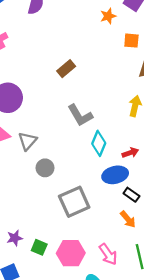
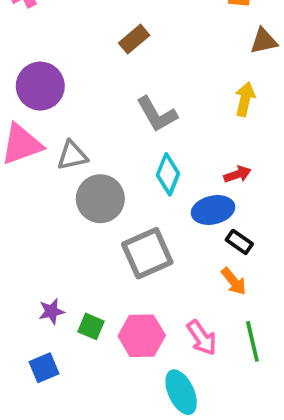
gray triangle: (27, 141) -> (72, 156), turned 36
cyan diamond: (99, 143) -> (168, 174), moved
gray circle: (45, 168) -> (100, 199), size x1.6

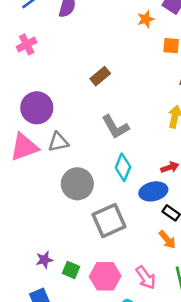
gray triangle: (72, 156) -> (58, 142), moved

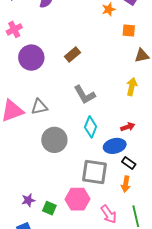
purple circle: (37, 108) -> (31, 58), moved
gray square: (109, 221) -> (95, 172), moved, turned 32
orange arrow: (167, 240) -> (126, 184), turned 49
pink hexagon: (105, 276) -> (77, 199), moved

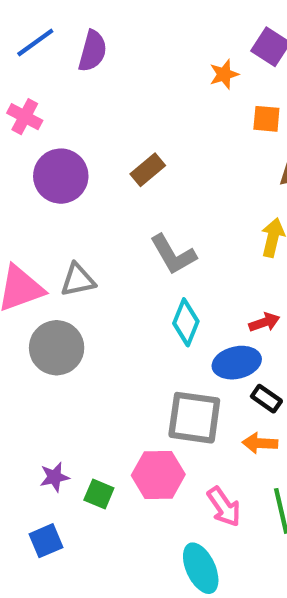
pink cross: (14, 29) -> (25, 117), turned -35
gray circle: (54, 140) -> (57, 348), moved
orange arrow: (126, 184) -> (260, 443), turned 84

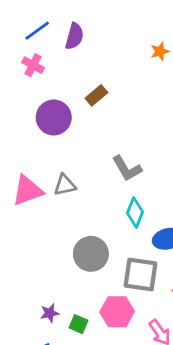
pink cross: (25, 117) -> (33, 65), moved
brown rectangle: (148, 170) -> (96, 95), moved
gray circle: (57, 348) -> (91, 254), moved

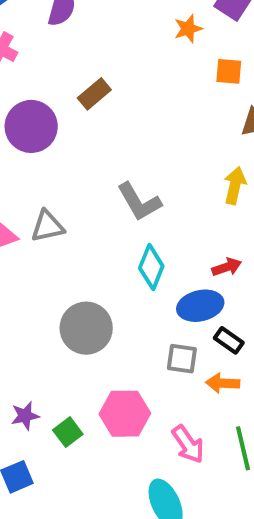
gray square: (141, 275) -> (182, 359), moved, size x0.6
green square: (79, 324) -> (68, 432), turned 30

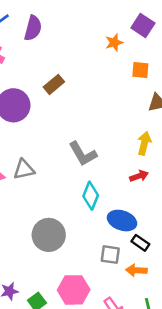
red arrow: (227, 267) -> (139, 176), moved
blue ellipse: (200, 306) -> (122, 221), turned 32

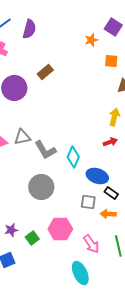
gray L-shape: (83, 154) -> (45, 150), moved

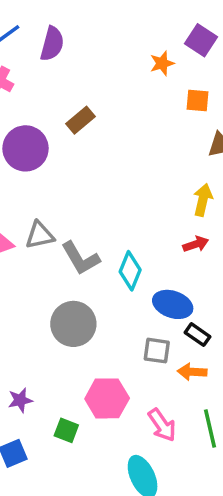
green square: (32, 238) -> (66, 430), moved, turned -32

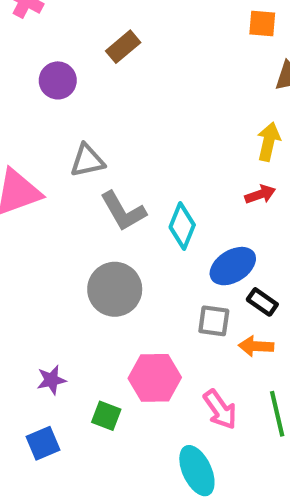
purple circle: (25, 148) -> (58, 80), size x0.7
gray triangle: (40, 235) -> (87, 161), moved
blue ellipse: (173, 304) -> (233, 266), turned -51

